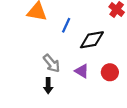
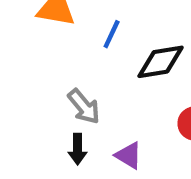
purple triangle: (82, 71) -> (129, 155), moved

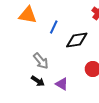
black arrow: (78, 149) -> (38, 81), turned -56

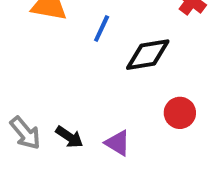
gray arrow: (41, 61) -> (25, 133), moved

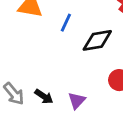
purple triangle: (118, 143) -> (77, 101), turned 42

